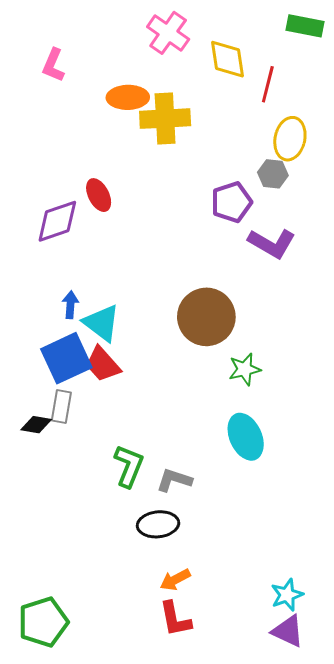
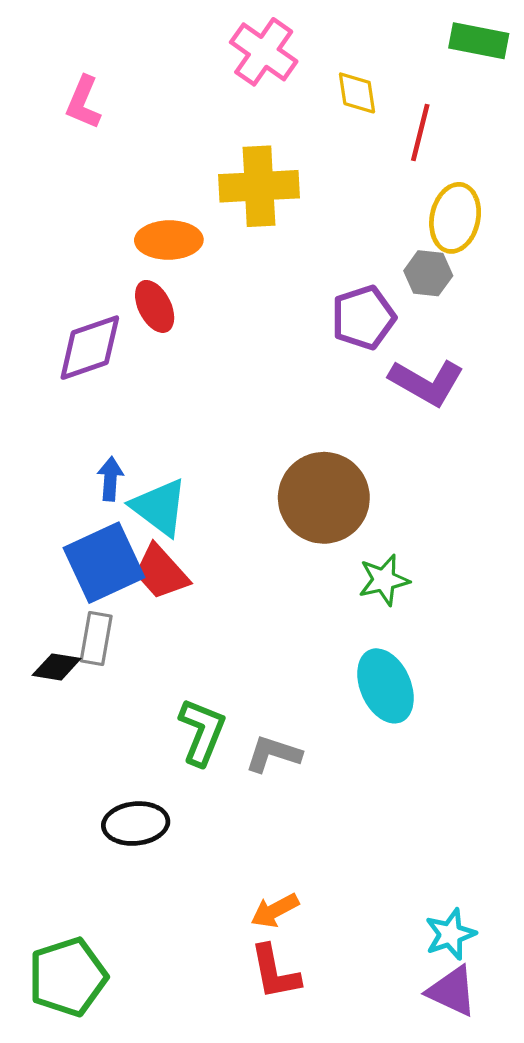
yellow diamond: (228, 59) -> (357, 93), size x0.7
orange ellipse: (128, 97) -> (169, 240), moved
black ellipse: (158, 524) -> (136, 824), moved

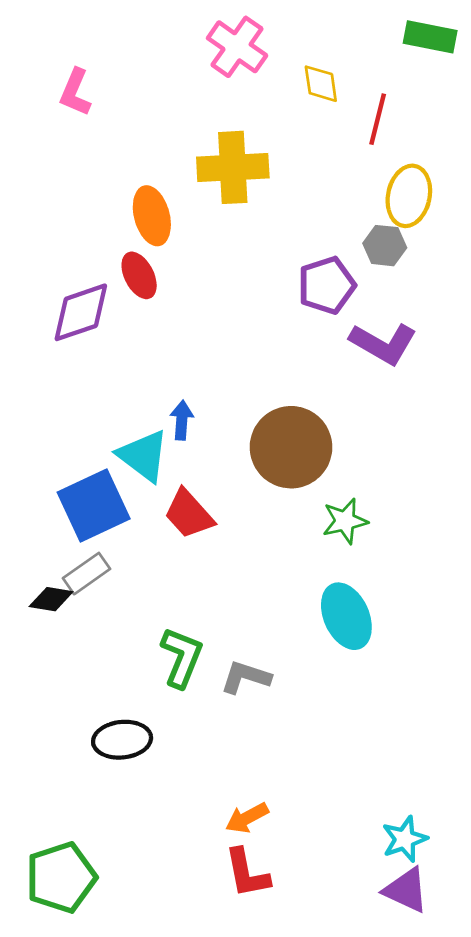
orange ellipse: (169, 240) -> (152, 216), turned 76
blue arrow: (110, 479) -> (182, 420), moved
red trapezoid: (161, 572) -> (189, 514), moved
gray rectangle: (96, 639) -> (87, 574), turned 45

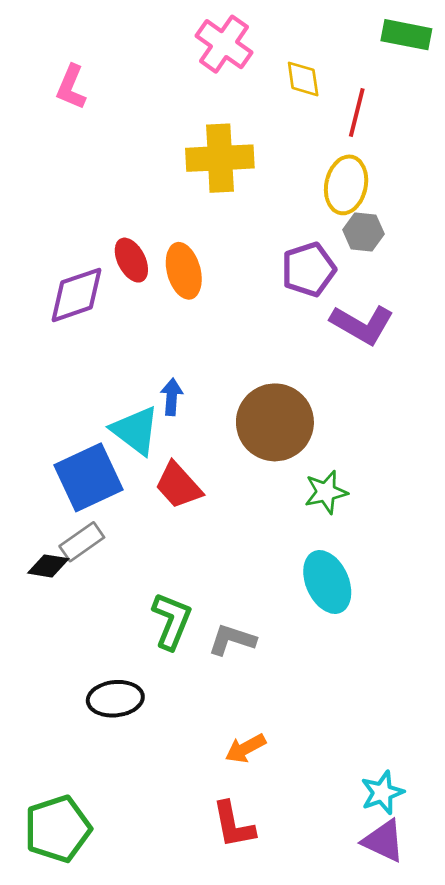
yellow ellipse: (409, 196) -> (346, 185), moved
orange ellipse: (152, 216) -> (184, 271), moved
orange arrow: (247, 818) -> (245, 748), moved

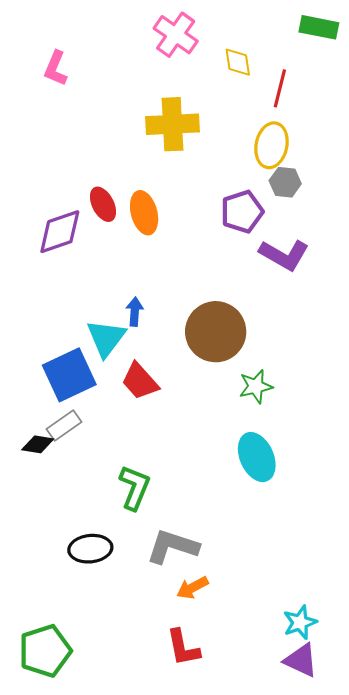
cyan triangle: (135, 430) -> (106, 338), turned 30
gray L-shape: (232, 640) -> (172, 547), moved, size x1.4

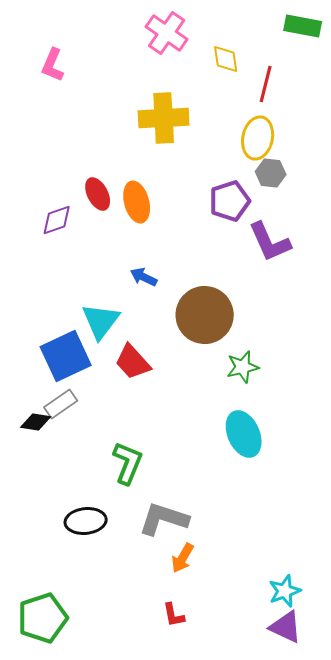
purple diamond: (60, 232) -> (57, 220), size x0.7
purple L-shape: (284, 255) -> (270, 242), turned 36
blue arrow: (135, 312) -> (144, 277), moved, turned -68
orange arrow: (192, 588) -> (183, 558), turned -32
red L-shape: (183, 648) -> (174, 615), size x0.7

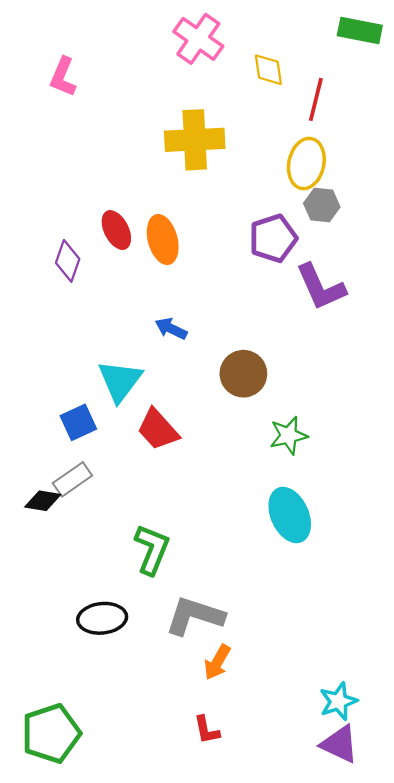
purple diamond: (57, 220) -> (68, 261), turned -52
brown circle: (205, 315) -> (243, 374), size x0.7
blue square: (66, 356) -> (78, 422), size x0.6

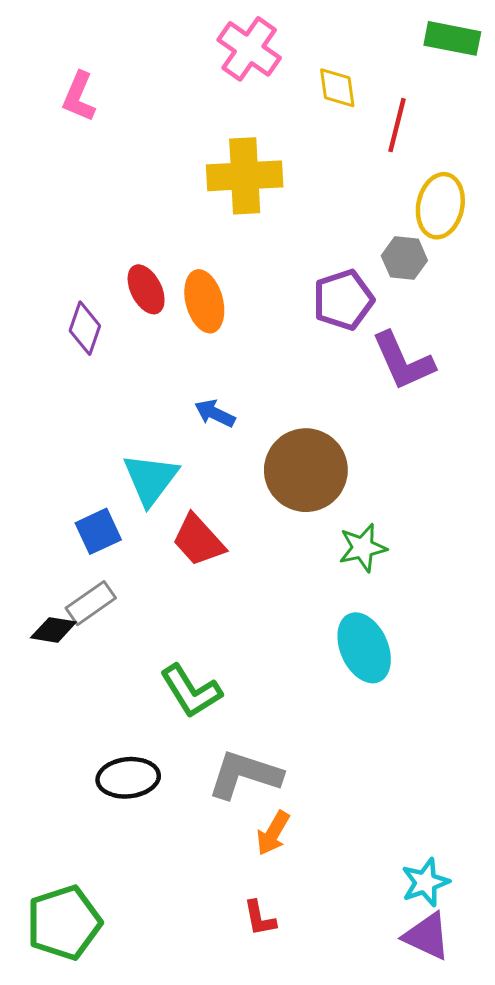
yellow ellipse: (306, 164) -> (440, 206), moved
brown circle: (243, 374) -> (306, 470), size x1.4
green L-shape: (152, 549) -> (191, 691), turned 126

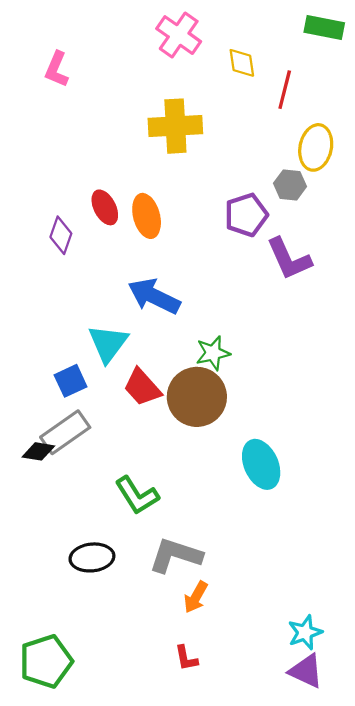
blue arrow: (215, 413) -> (154, 296), size x1.8
brown circle: (306, 470) -> (197, 397), moved
green star: (363, 548) -> (213, 353), moved
gray rectangle: (91, 603) -> (65, 432), size x1.4

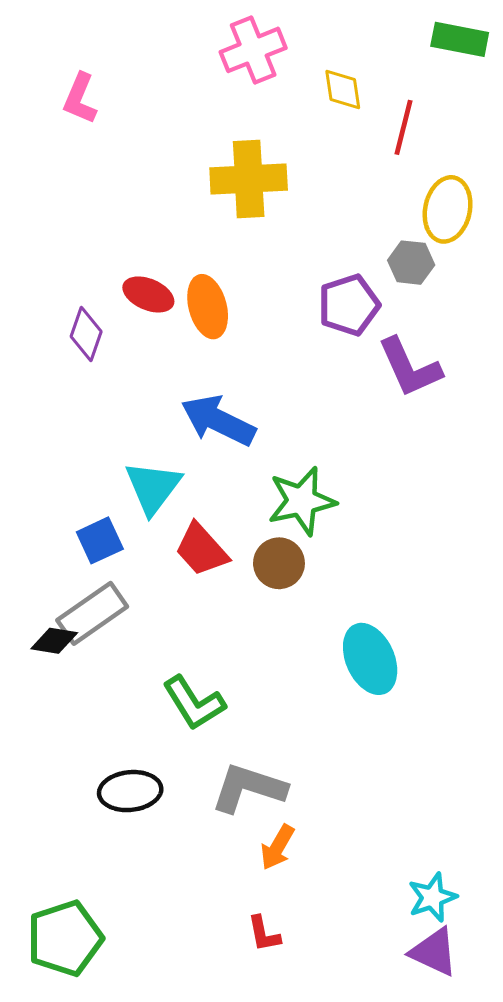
pink cross: (179, 35) -> (253, 50), turned 33
red ellipse: (105, 207) -> (148, 294), turned -40
green star: (213, 353) -> (302, 501), size x1.4
brown circle: (197, 397) -> (279, 563), size x0.6

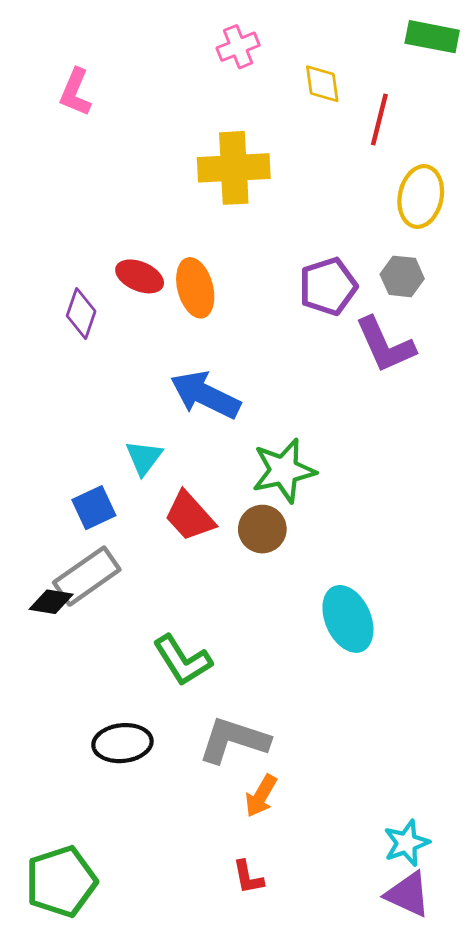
pink cross: (253, 50) -> (238, 47), size x0.7
gray hexagon: (411, 263) -> (402, 276), moved
cyan triangle: (153, 487) -> (144, 458), size x0.7

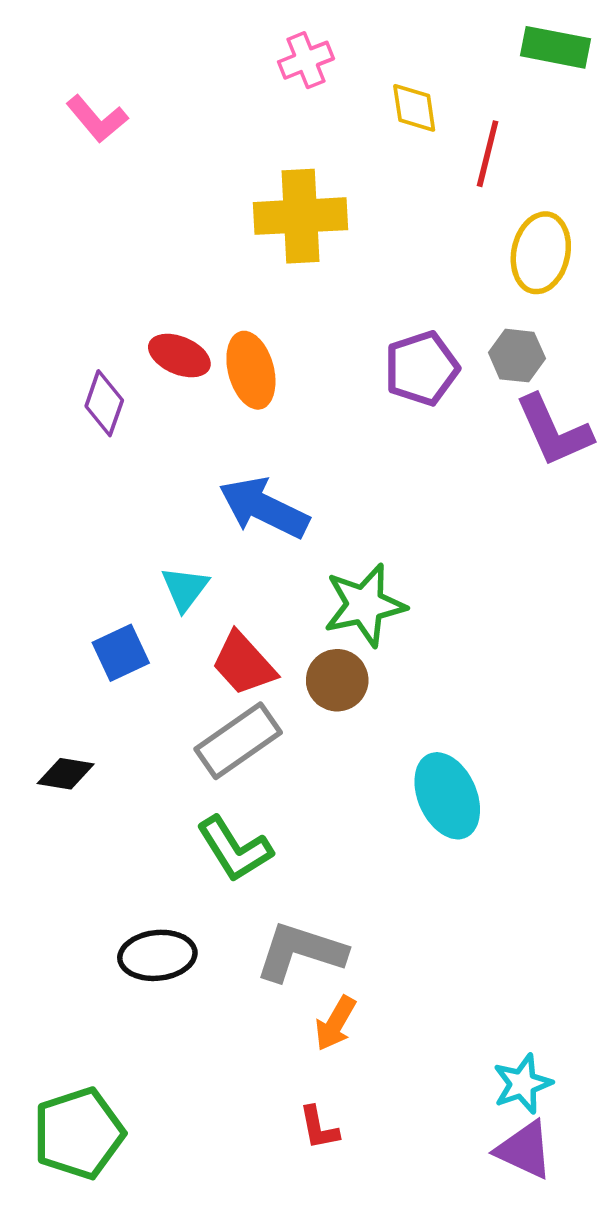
pink L-shape: (75, 92) -> (97, 119), turned -63
purple L-shape: (385, 345) -> (554, 431), moved
gray rectangle: (87, 576) -> (238, 741), moved

